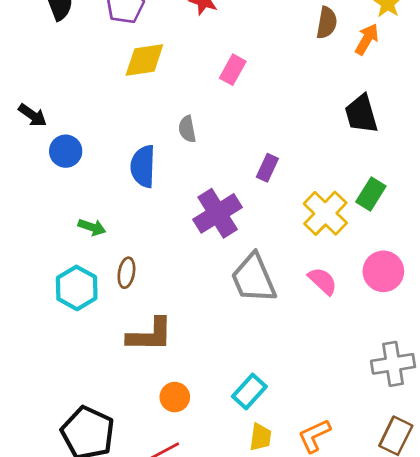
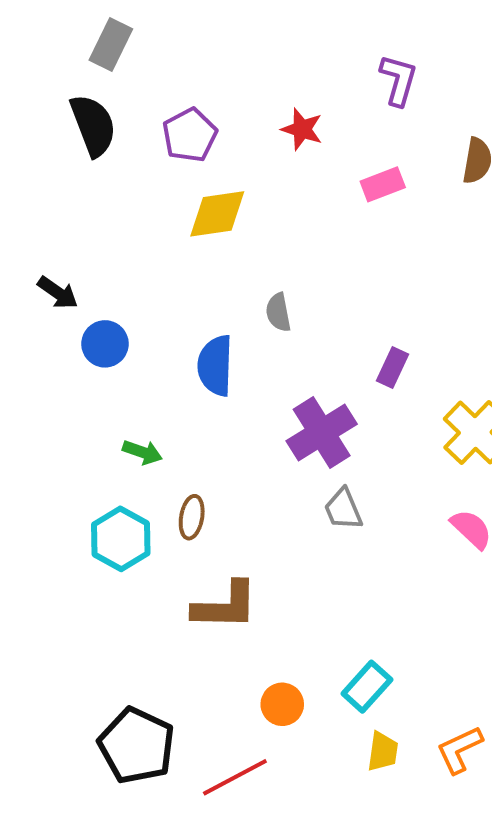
pink rectangle: (233, 70) -> (383, 184), moved, turned 40
gray trapezoid: (254, 278) -> (343, 509), moved, size x0.6
orange circle: (175, 397) -> (282, 704), moved

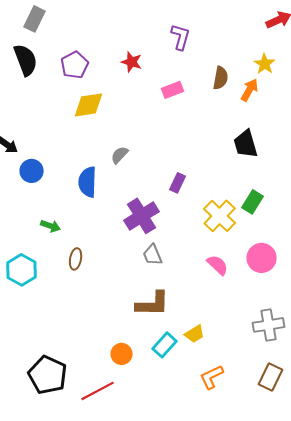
gray semicircle: (278, 312) -> (120, 155), turned 54
cyan hexagon: (121, 539) -> (22, 270), moved
brown L-shape: (225, 606) -> (153, 304), moved
yellow trapezoid: (383, 752) -> (195, 334), moved, turned 50

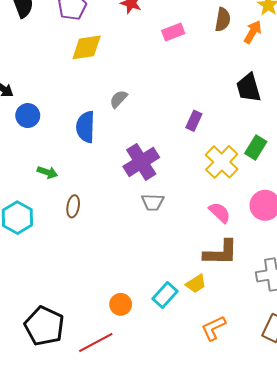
purple rectangle: (178, 183) -> (194, 121), moved
gray trapezoid: (153, 255) -> (153, 202), turned -65
brown L-shape: (153, 304) -> (221, 253), moved

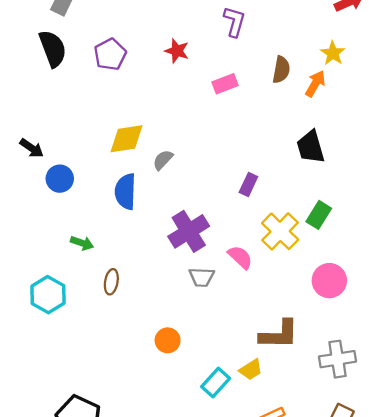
yellow diamond: (87, 47) -> (127, 139), moved
pink semicircle: (220, 213) -> (240, 257), moved
orange circle: (121, 304) -> (168, 340), moved

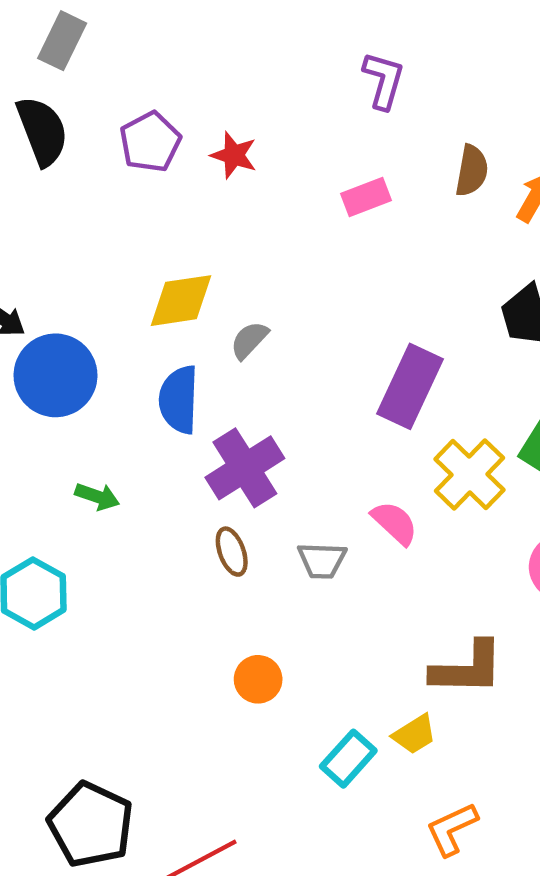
red star: (177, 51) -> (234, 155), moved
blue circle: (60, 179) -> (55, 375), size x1.6
purple rectangle: (248, 184) -> (410, 386), size x1.8
purple cross: (189, 231) -> (245, 468), moved
brown ellipse: (111, 282) -> (232, 552), moved, turned -30

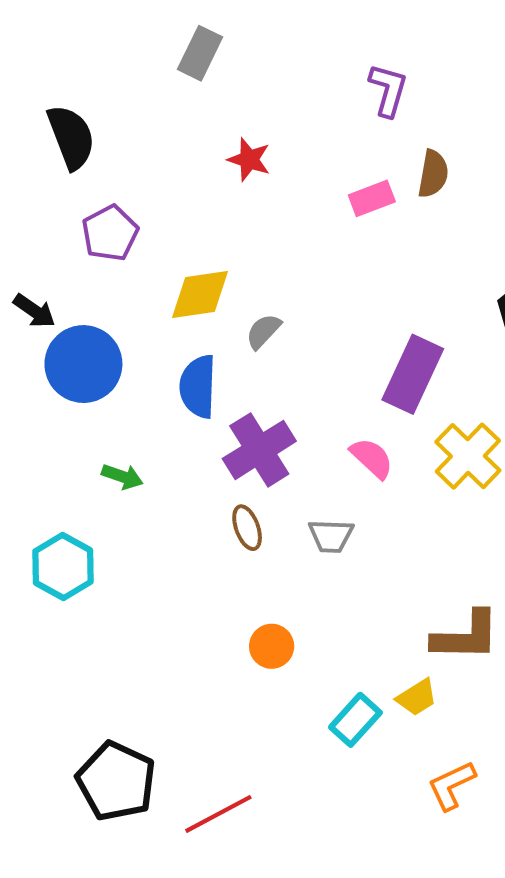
gray rectangle: (62, 41) -> (200, 53), moved
purple pentagon: (150, 142) -> (110, 233), moved
brown semicircle: (472, 171) -> (433, 174), moved
pink semicircle: (395, 523) -> (372, 458), moved

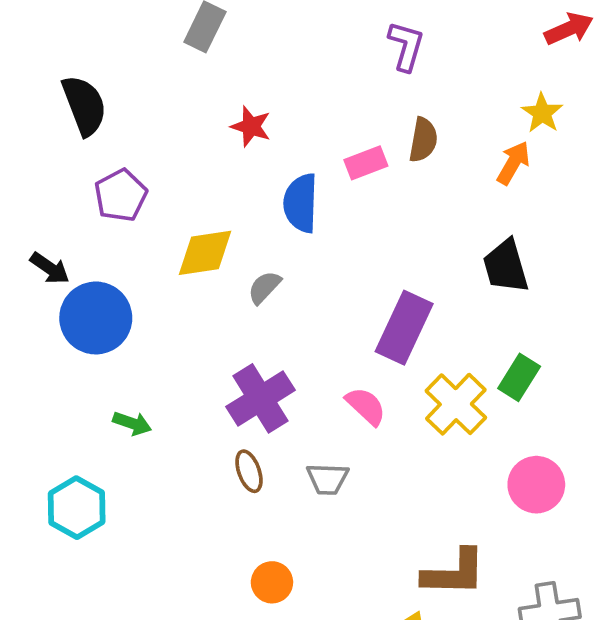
purple L-shape: (388, 90) -> (406, 46), moved
blue semicircle: (198, 387) -> (301, 203), moved

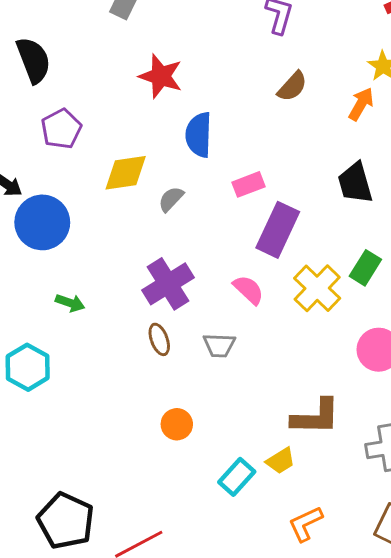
red star: (251, 126) -> (161, 76), size x1.4
brown semicircle: (423, 140) -> (292, 86), turned 32
pink rectangle: (366, 163) -> (248, 184), moved

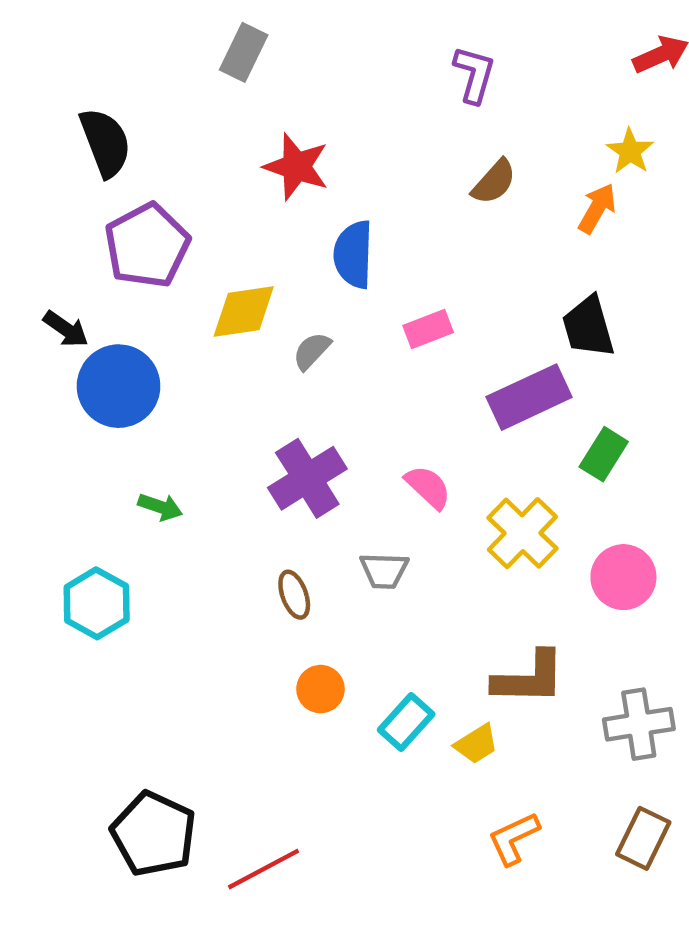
purple pentagon: (61, 129) -> (147, 246), size x1.4
purple rectangle: (278, 230) -> (529, 397), moved, turned 40
yellow cross: (317, 288) -> (522, 533), moved
brown ellipse: (159, 339) -> (294, 595), moved
cyan rectangle: (237, 477) -> (406, 722), moved

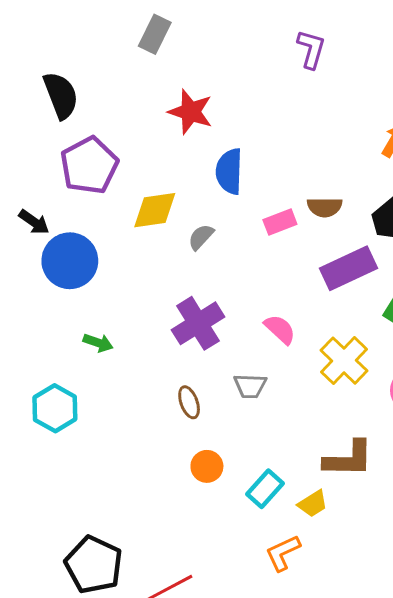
brown semicircle: (494, 182) -> (325, 207), moved, turned 48
orange L-shape: (514, 838) -> (283, 553), moved

